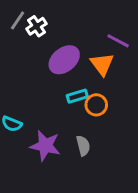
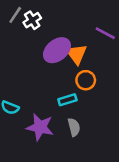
orange triangle: (102, 64) -> (77, 54), moved
cyan rectangle: (77, 96) -> (67, 100), moved
orange circle: (96, 105) -> (86, 80), moved

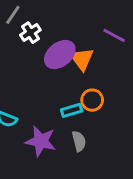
white cross: (32, 20) -> (30, 33), moved
orange circle: (86, 80) -> (92, 100), moved

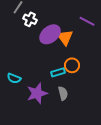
white cross: (30, 33) -> (30, 19), turned -32
purple star: (41, 141) -> (37, 93), turned -30

